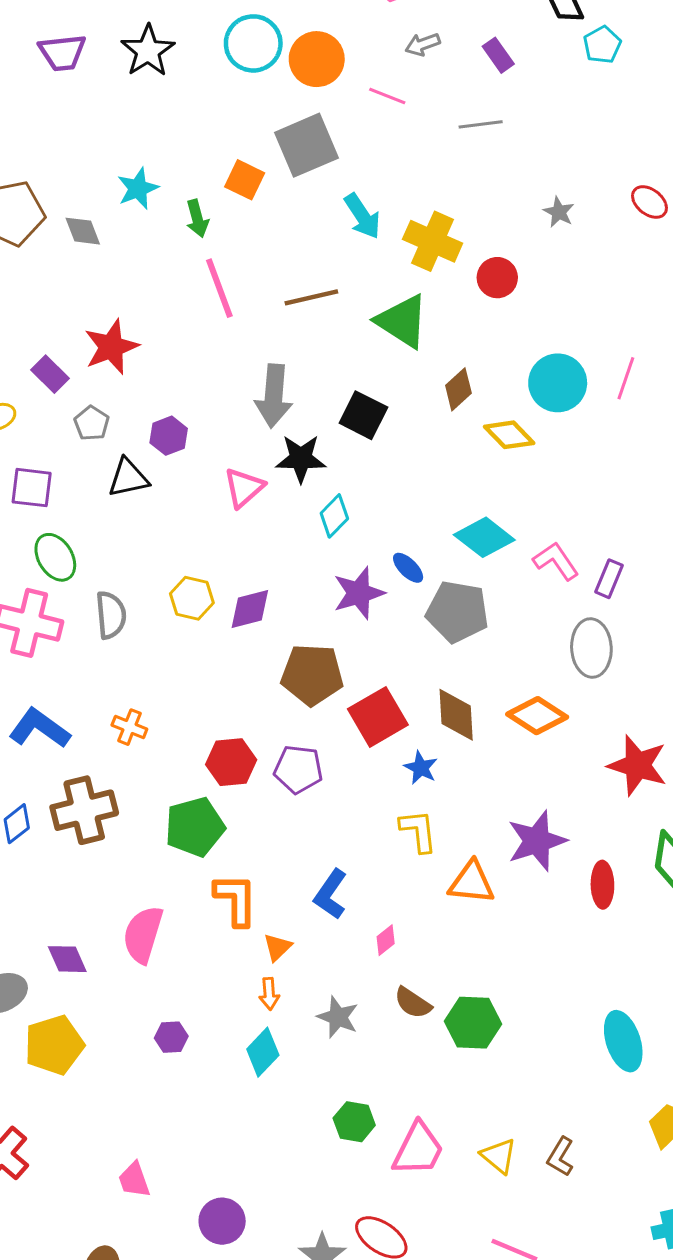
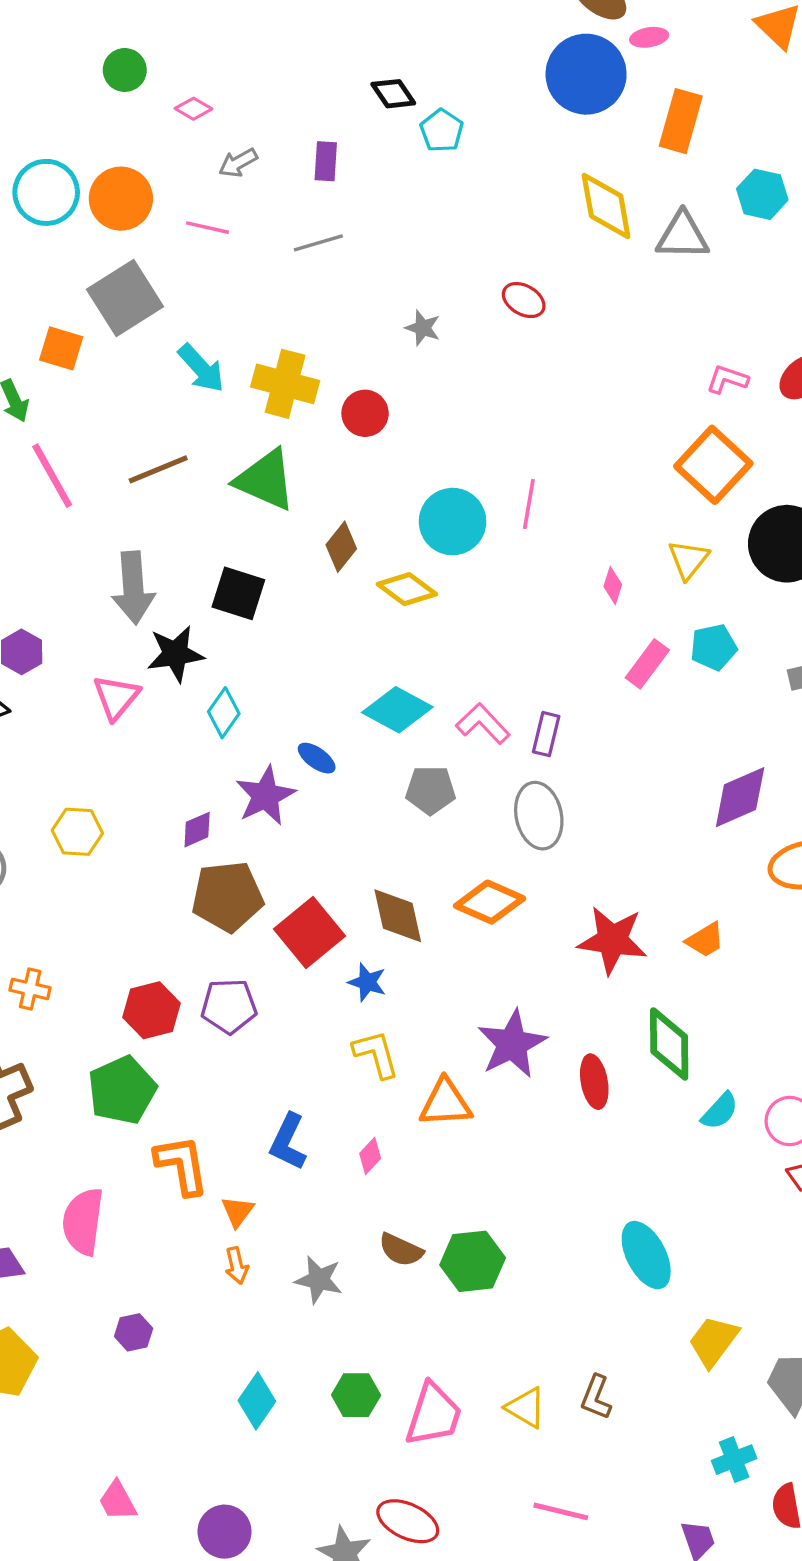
purple rectangle: (498, 55) -> (326, 161), turned 48
purple diamond: (250, 609) -> (197, 830), moved, size x0.7
gray pentagon: (457, 612) -> (430, 790), moved, size x0.7
pink diamond: (386, 940) -> (370, 1156), moved
cyan diamond: (263, 1052) -> (257, 1401), moved

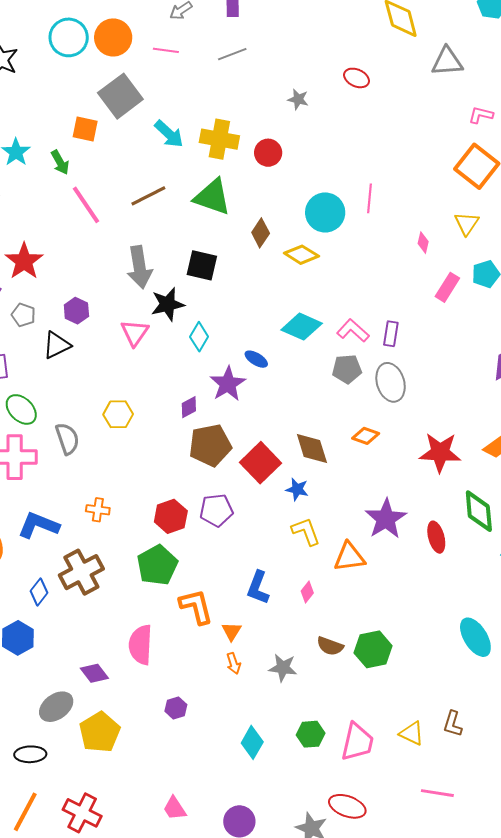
gray triangle: (683, 236) -> (447, 62), moved
gray pentagon: (430, 790) -> (347, 369), moved
orange diamond: (490, 902) -> (366, 436), size x0.7

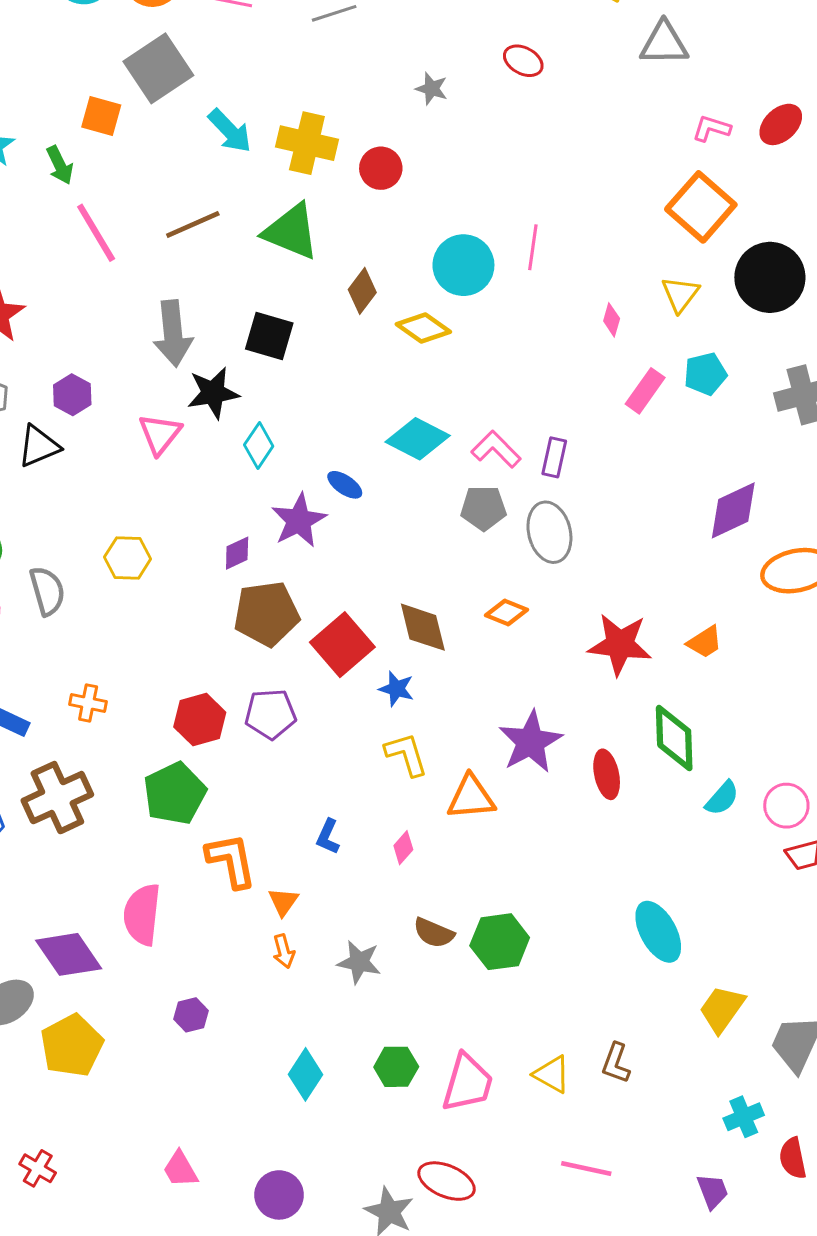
blue L-shape: (258, 588) -> (328, 837), size x0.7
purple diamond: (94, 673) -> (69, 954), size x1.5
red cross: (82, 813) -> (38, 1168), size x0.6

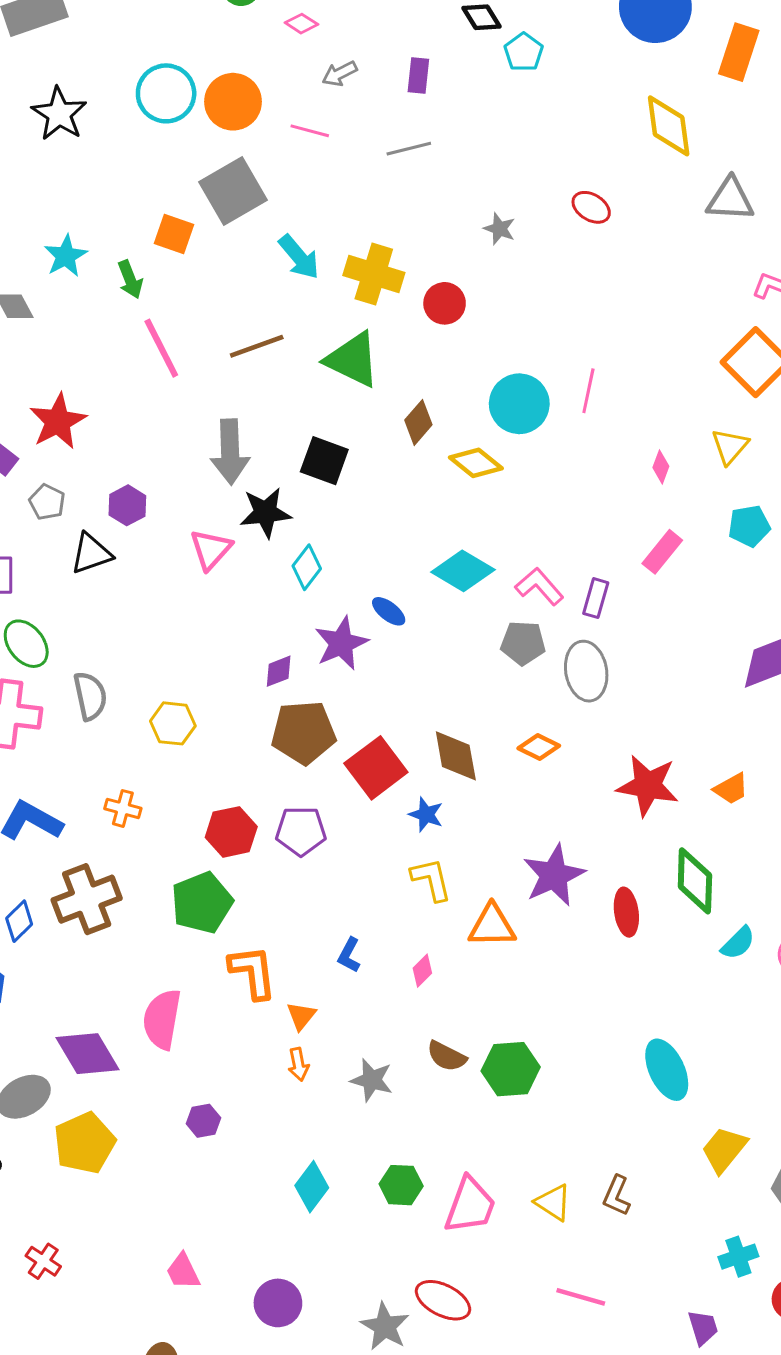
pink rectangle: (645, 391) -> (662, 552), moved
yellow hexagon: (128, 558) -> (173, 723), moved

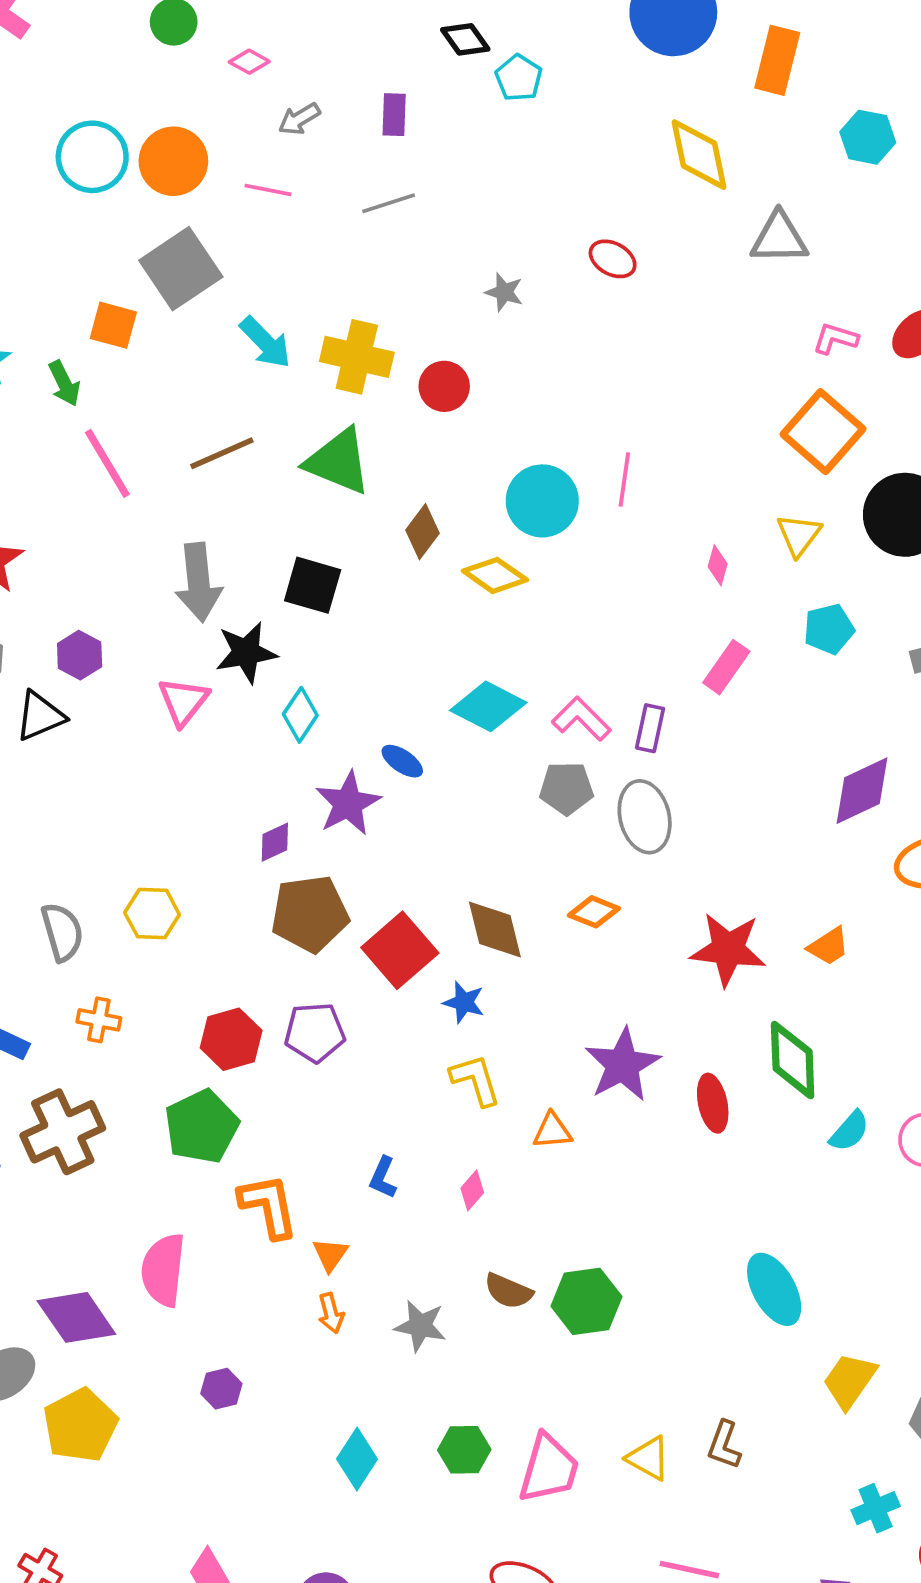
gray semicircle: (90, 696) -> (62, 932), moved
orange triangle: (492, 926) -> (552, 1131), size x0.7

